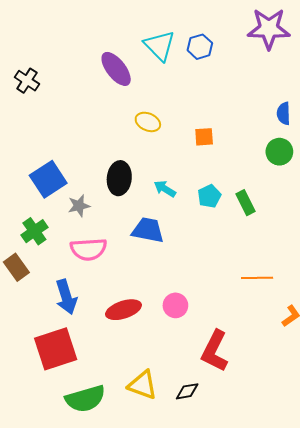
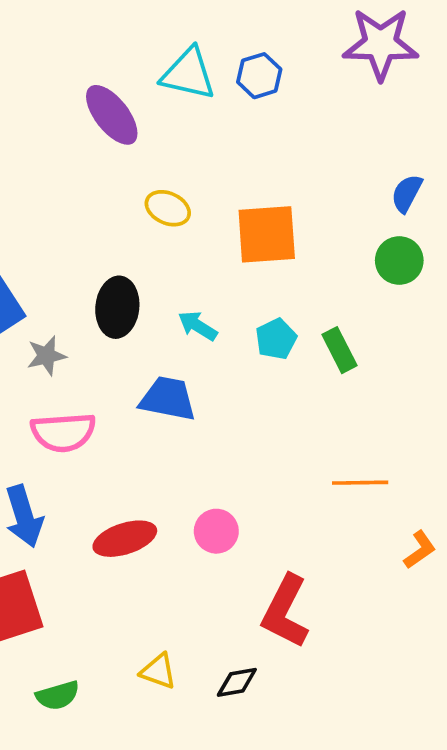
cyan triangle: (160, 46) -> (188, 74), turned -32
blue semicircle: (284, 113) -> (407, 193), turned 30
orange square: (204, 137) -> (267, 234), size x1.8
yellow triangle: (143, 385) -> (158, 671), size x0.7
green semicircle: (85, 399) -> (58, 695), size x0.6

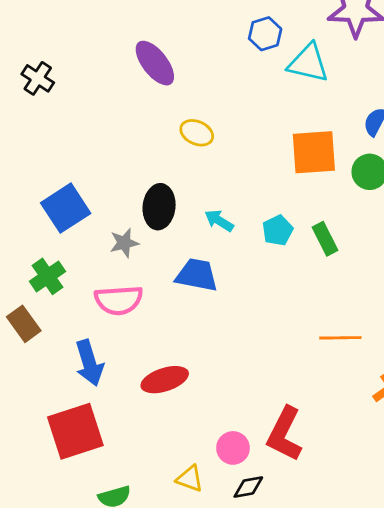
cyan triangle: (188, 74) -> (308, 63), moved
orange square: (267, 234) -> (314, 152), moved
gray star: (46, 356) -> (124, 243), moved
pink circle: (216, 531) -> (233, 448), moved

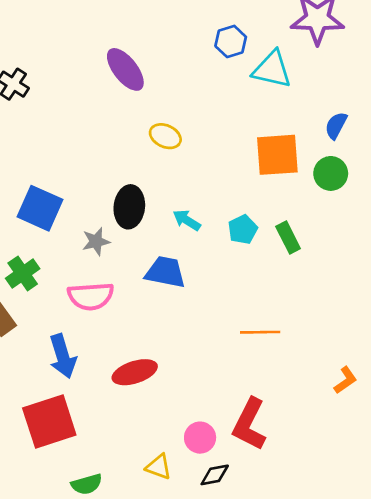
blue square: (66, 208) -> (40, 208), turned -33
orange line: (340, 338) -> (260, 332), moved

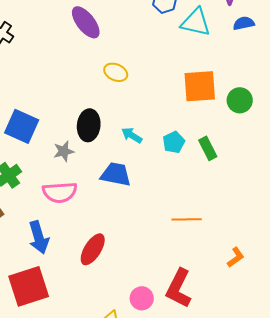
blue semicircle: (336, 125) -> (244, 23), moved, turned 50
red ellipse: (135, 372) -> (93, 249), turned -40
orange L-shape: (345, 380) -> (236, 257), moved

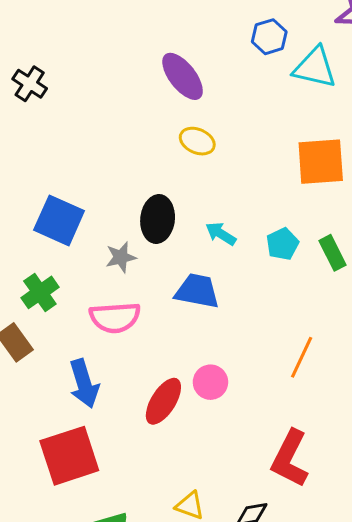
purple ellipse: (86, 22) -> (183, 76), moved
orange line: (187, 219) -> (302, 357), turned -64
pink circle: (142, 298) -> (210, 382), moved

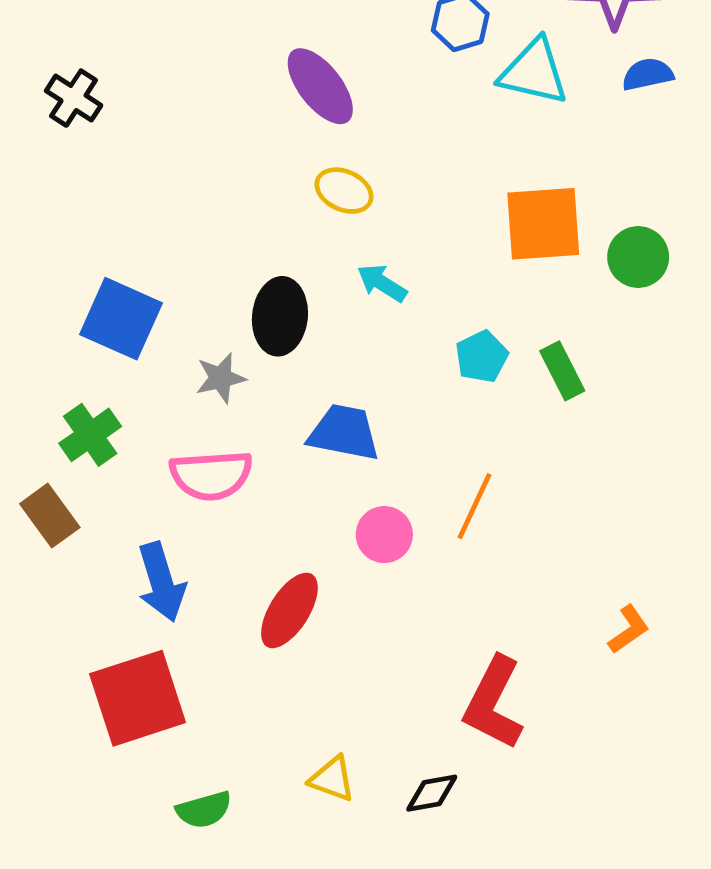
cyan arrow: (221, 234) -> (382, 283), moved
orange line: (302, 357) -> (474, 506), moved
pink circle: (210, 382) -> (384, 535), moved

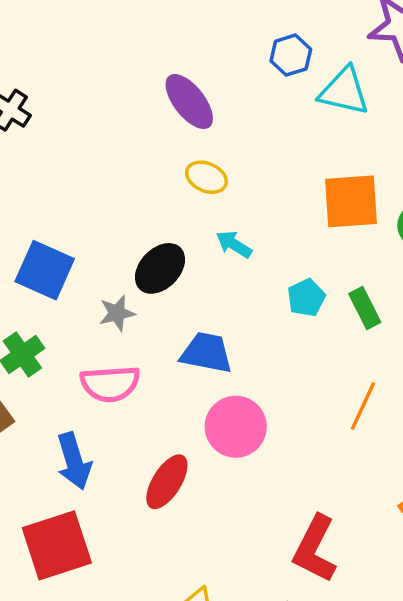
black ellipse: (280, 316) -> (160, 268), turned 38
orange line: (474, 506) -> (363, 406), moved
pink circle: (384, 535) -> (236, 427), size x1.5

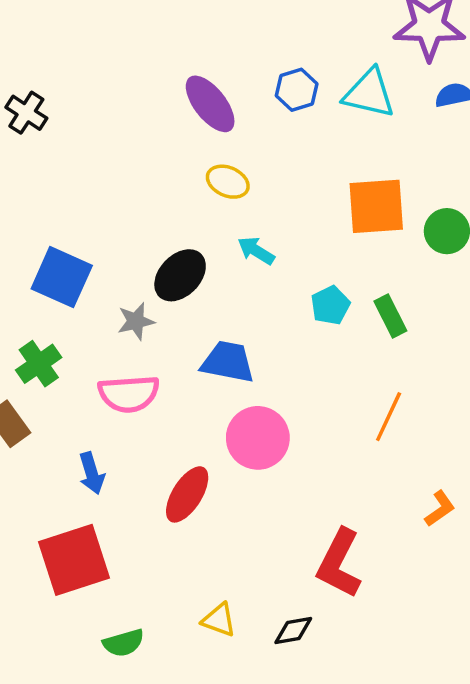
blue hexagon: (291, 55) -> (297, 90), moved
blue arrow: (74, 461) -> (92, 473), size x0.7

